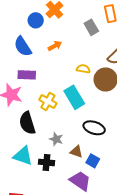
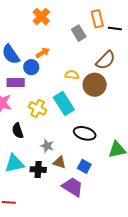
blue circle: (36, 20) -> (31, 67), moved
black semicircle: (27, 123) -> (18, 131), size x0.7
brown triangle: (76, 152) -> (59, 162), moved
cyan triangle: (23, 156) -> (14, 164), turned -30

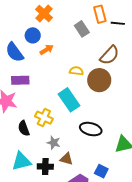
blue circle: (31, 67) -> (33, 35), moved
yellow cross: (38, 108) -> (44, 118), moved
blue square: (84, 166) -> (101, 171), moved

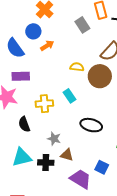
cyan rectangle: (69, 100) -> (70, 96), size x0.6
yellow cross: (44, 118) -> (44, 104), moved, turned -30

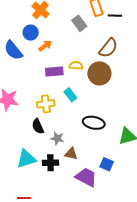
purple rectangle: (21, 76) -> (54, 71), moved
black semicircle: (24, 124) -> (38, 126), moved

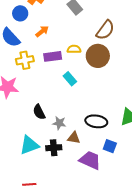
blue circle: (31, 33) -> (20, 13), moved
yellow cross: (46, 104) -> (25, 60), moved
black ellipse: (94, 123) -> (96, 121), moved

